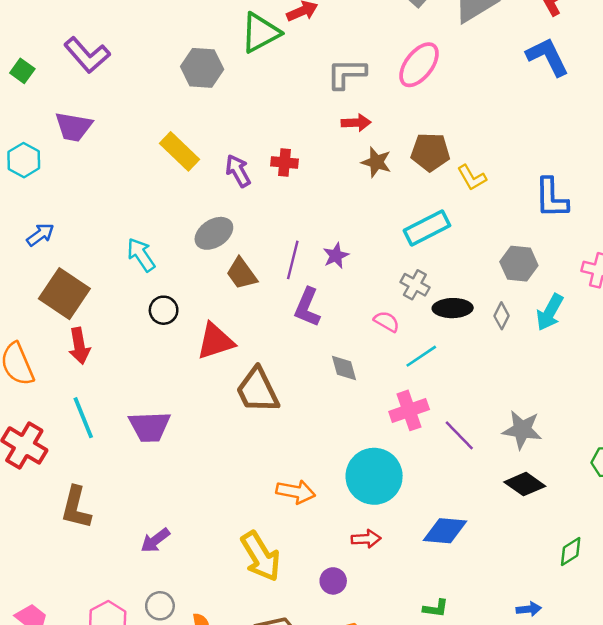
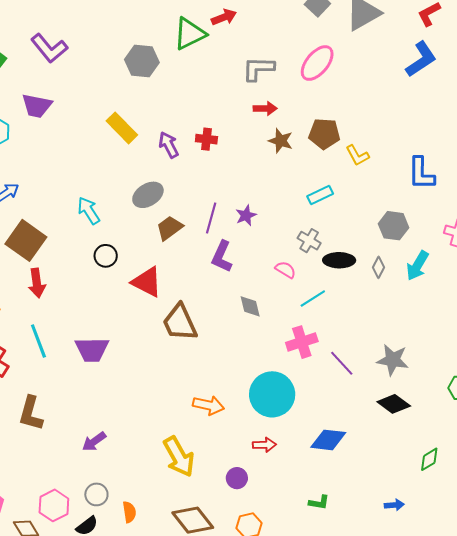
blue L-shape: (547, 57) -> (421, 59), turned 81
cyan rectangle: (427, 228) -> (320, 195), size x0.7
brown trapezoid: (242, 274) -> (169, 228), turned 88
red triangle: (215, 341) -> (147, 282), turned 44

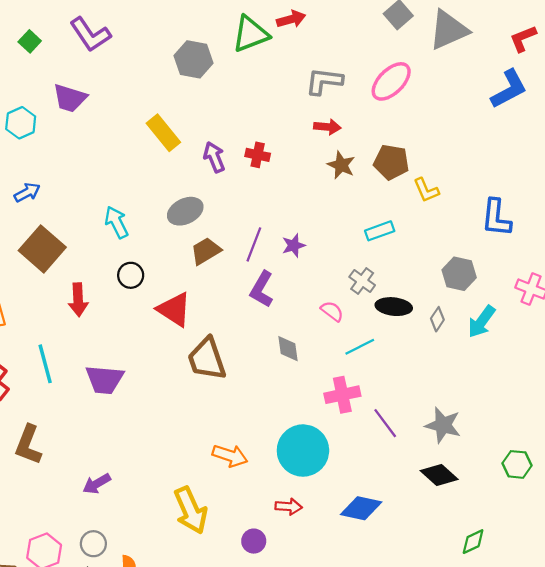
red arrow: (37, 283) -> (78, 300), moved

